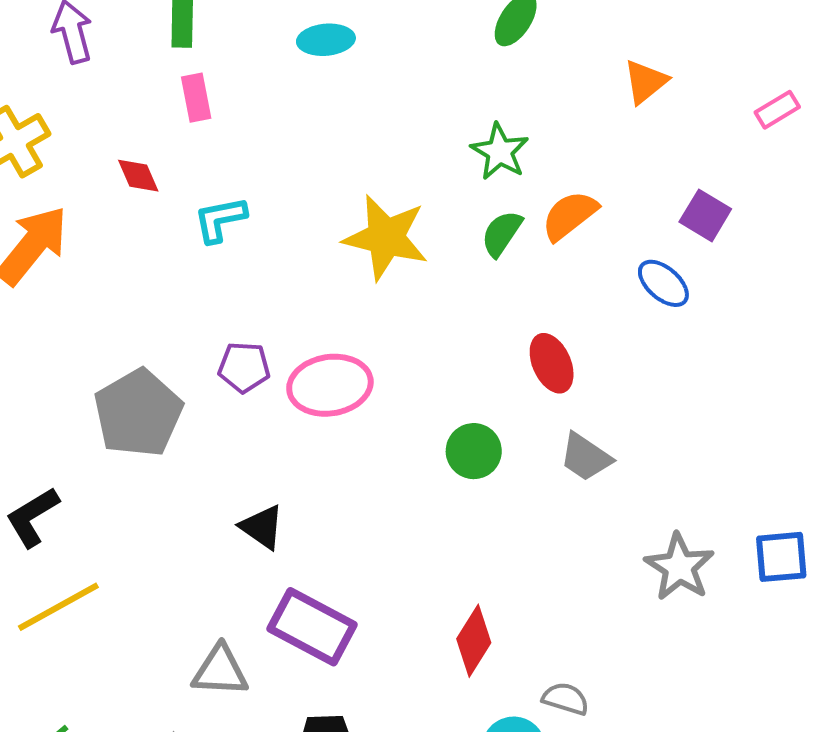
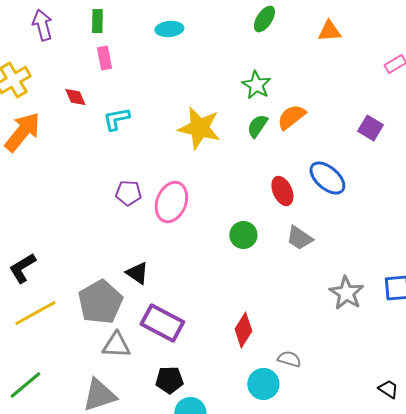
orange triangle: (645, 82) -> (329, 31), moved, turned 35
purple square: (705, 215) -> (370, 128), moved
blue ellipse: (663, 283) -> (327, 178), moved, size x1.4
pink ellipse: (330, 385) -> (171, 202), turned -60
gray pentagon: (138, 413) -> (100, 302), moved

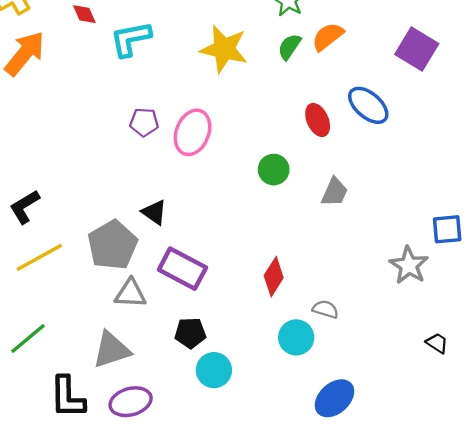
cyan L-shape: (116, 119) -> (131, 39), size x1.4
purple square: (370, 128) -> (417, 49), size x1.5
gray trapezoid: (299, 238) -> (334, 192), moved, turned -100
gray star: (346, 293) -> (409, 265), moved

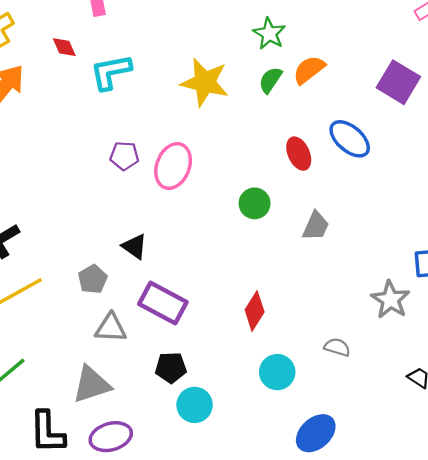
gray pentagon: (113, 245) -> (93, 279), size x0.6
gray semicircle: (325, 309) -> (337, 347), moved

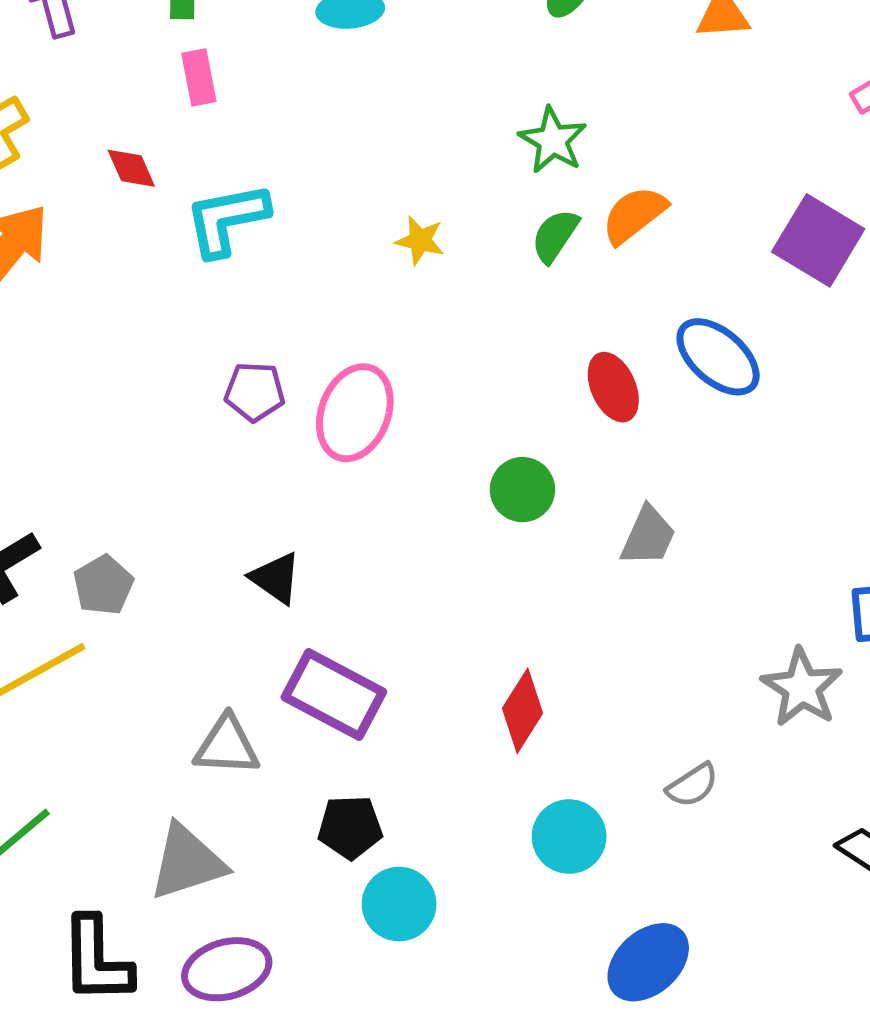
yellow star: (205, 82) -> (420, 240), size x0.5
gray pentagon: (93, 279) -> (103, 585), moved
gray semicircle: (337, 347) -> (692, 785), turned 130

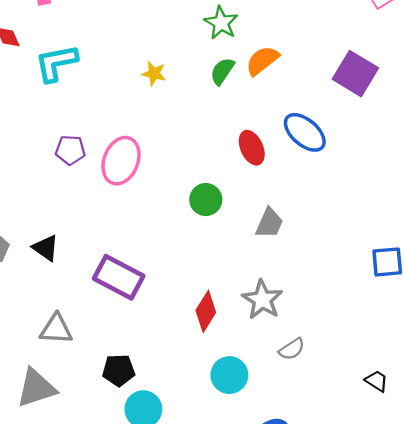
black triangle: (276, 578) -> (46, 248), moved
gray star: (802, 687) -> (262, 300), moved
purple rectangle: (334, 694) -> (119, 277), moved

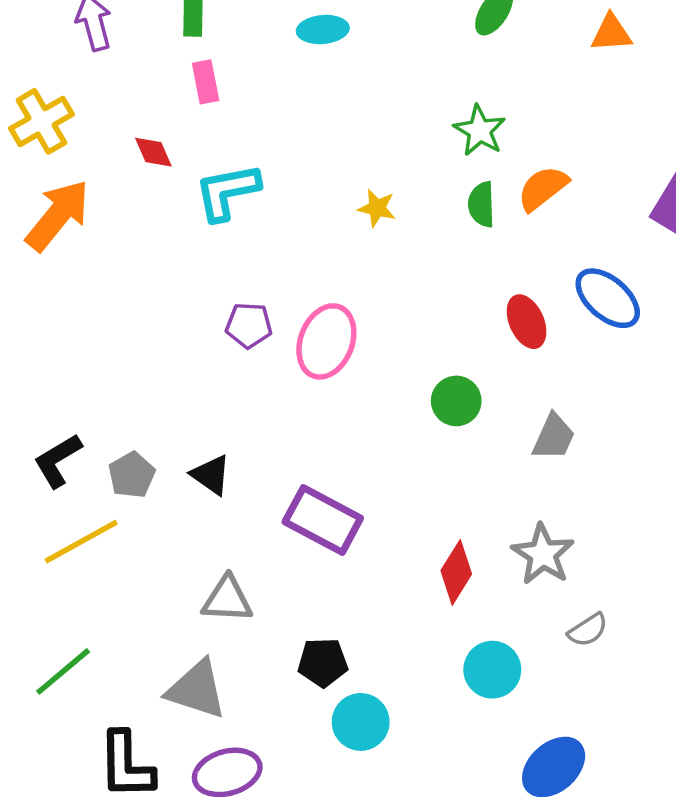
green semicircle: (222, 71) -> (481, 204), turned -36
gray triangle: (36, 388) -> (197, 689), turned 36

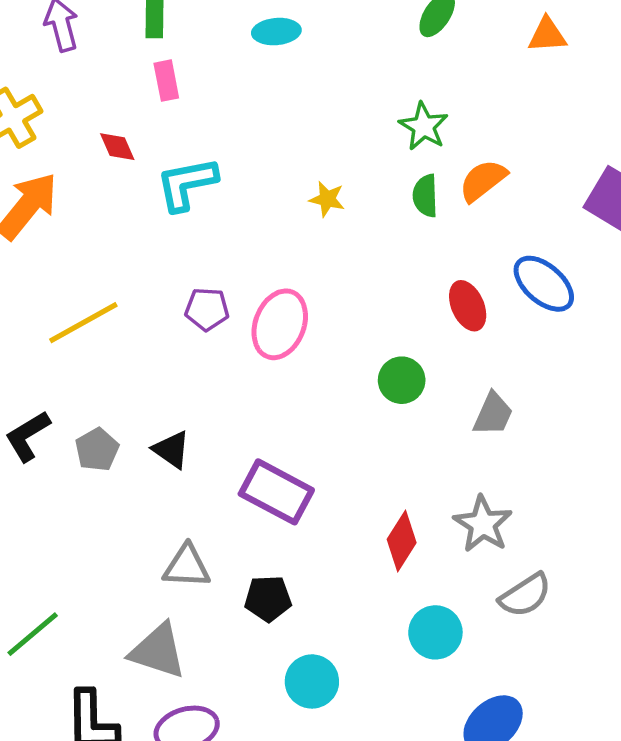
yellow line: (81, 542) -> (83, 323), moved
gray semicircle: (588, 630) -> (525, 595), size x1.4
black pentagon: (323, 662) -> (268, 599), moved

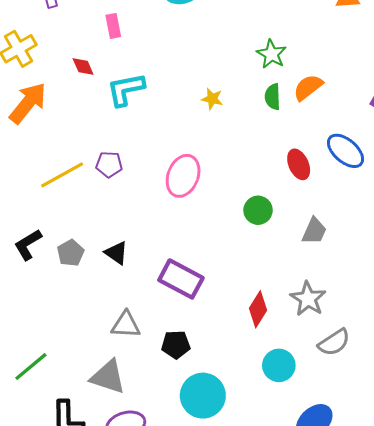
purple pentagon: (207, 309) -> (109, 164), moved
cyan circle: (312, 681) -> (203, 396), size x1.4

